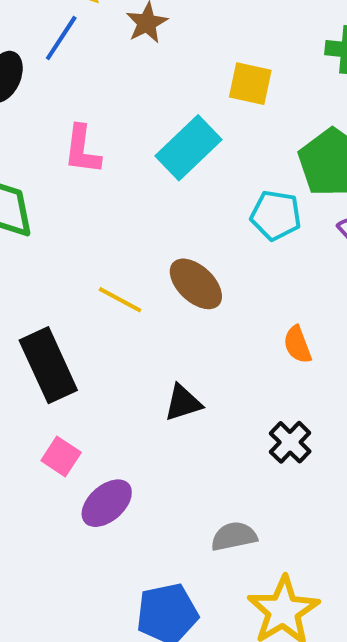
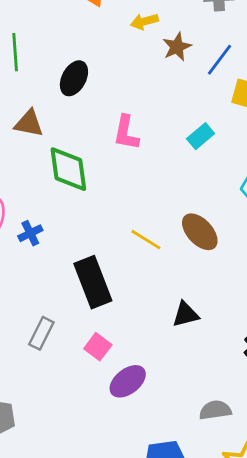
blue line: (61, 38) -> (220, 60), moved
cyan rectangle: (188, 148) -> (201, 136), size x0.6

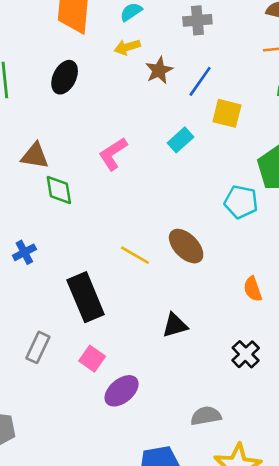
black ellipse: (74, 78) -> (65, 77), moved
brown triangle: (29, 123) -> (35, 156), moved
pink L-shape: (126, 133) -> (113, 154), turned 48
cyan rectangle: (201, 136) -> (180, 140), moved
green diamond: (68, 169) -> (59, 190), size x0.7

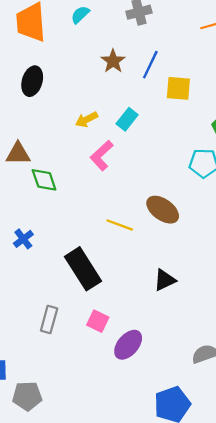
yellow arrow: (127, 47) -> (87, 119), moved
cyan rectangle: (180, 140) -> (127, 119), moved
pink L-shape: (113, 154) -> (102, 156), moved

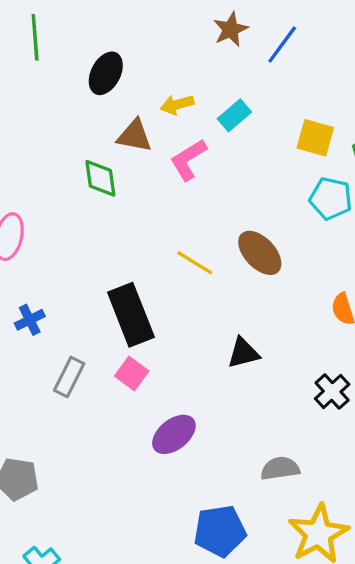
black ellipse: (32, 81) -> (106, 73), moved
yellow square: (178, 88) -> (315, 138), moved
brown triangle: (18, 154) -> (134, 136), moved
blue cross: (23, 239) -> (30, 320), moved
pink square: (98, 321) -> (132, 373), moved

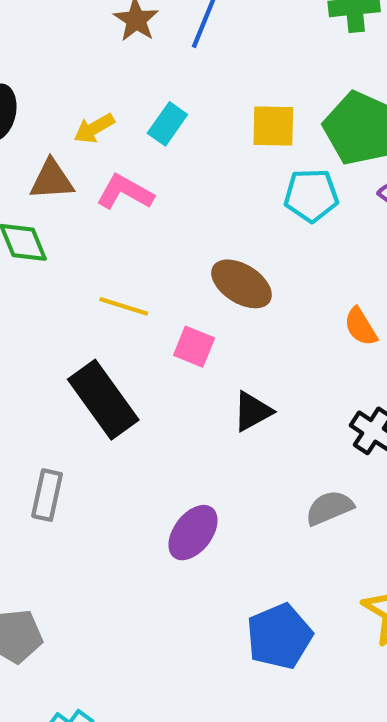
pink L-shape: (188, 160) -> (125, 192), turned 75
yellow line: (195, 263) -> (124, 306), moved
pink square: (132, 373) -> (194, 347), moved
gray semicircle: (280, 468) -> (329, 508), moved

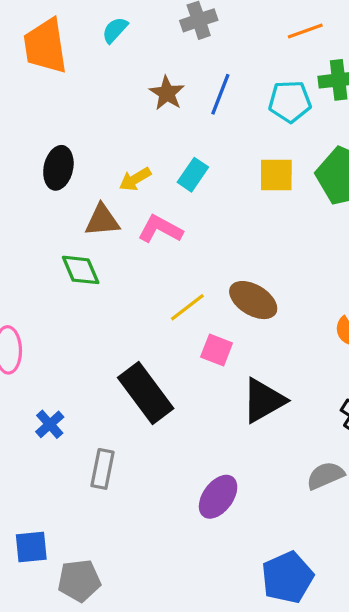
cyan pentagon: (311, 195) -> (290, 101), moved
yellow line: (124, 306) -> (187, 307), moved, turned -54
black triangle: (252, 411) -> (263, 400), size x1.4

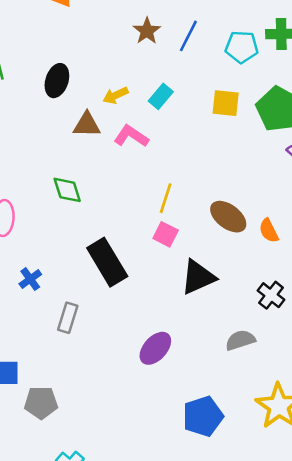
green diamond: (81, 270) -> (67, 190), moved
brown ellipse: (253, 300) -> (228, 217), moved
yellow line: (187, 307) -> (166, 198), moved, turned -40

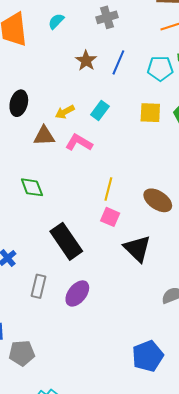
black triangle: (198, 277) -> (137, 249), turned -48
purple ellipse: (155, 348) -> (77, 293), moved

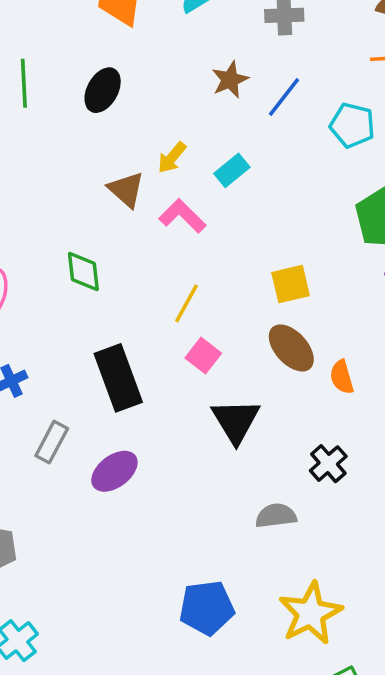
black ellipse: (19, 103) -> (103, 90), moved
yellow arrow: (65, 112) -> (172, 158), turned -36
yellow square: (150, 113) -> (291, 284), moved, turned -30
brown triangle: (44, 136) -> (126, 189), turned 30
yellow line: (108, 189) -> (187, 303), moved

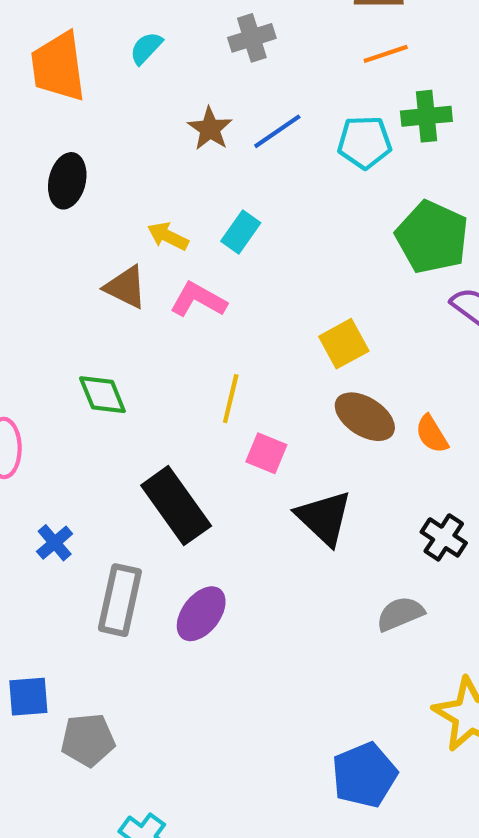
blue line: (284, 97) -> (277, 131), turned 33
yellow arrow: (172, 158) -> (168, 236), turned 92
gray rectangle: (52, 442) -> (120, 600), size x1.4
blue pentagon: (207, 608) -> (364, 775), moved

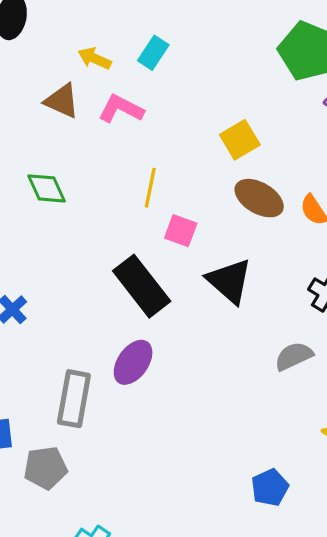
black rectangle: (176, 506) -> (142, 286), moved
gray rectangle: (120, 600) -> (74, 399), moved
blue pentagon: (364, 775) -> (270, 488), size x0.7

